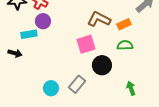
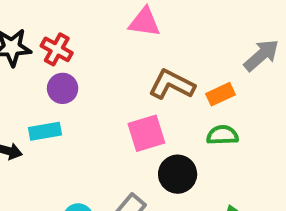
cyan rectangle: (29, 34) -> (45, 131), moved

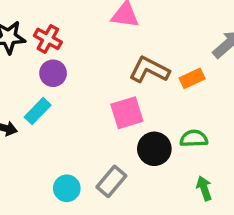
cyan rectangle: (45, 131) -> (38, 111), turned -36
green semicircle: (222, 135) -> (194, 138), moved

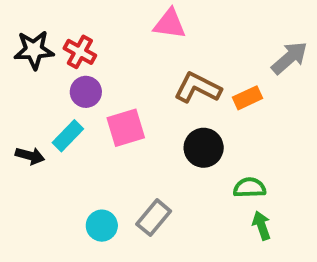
pink square: (127, 113) -> (126, 128), moved
green semicircle: (194, 138) -> (250, 188), moved
black circle: (154, 149) -> (204, 148), moved

